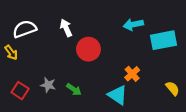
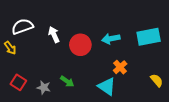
cyan arrow: (133, 24) -> (111, 39), moved
white arrow: (66, 28) -> (54, 35), moved
gray star: (48, 85) -> (44, 88), moved

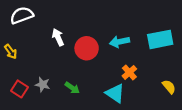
white semicircle: (22, 26) -> (22, 15), moved
gray star: (44, 88) -> (43, 85), moved

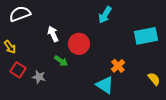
cyan arrow: (120, 42) -> (105, 15), moved, turned -48
green arrow: (72, 88) -> (61, 61), moved
red square: (20, 89) -> (18, 70), moved

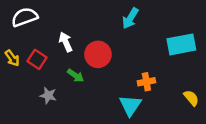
orange cross: (118, 66) -> (146, 82), turned 32
red square: (18, 70) -> (37, 59), moved
cyan triangle: (105, 85) -> (130, 105), turned 30

